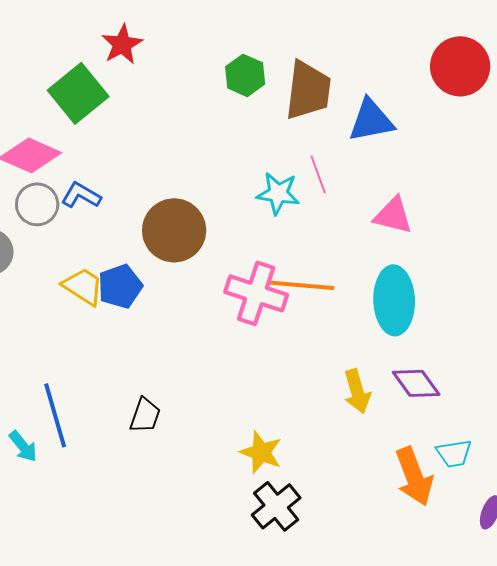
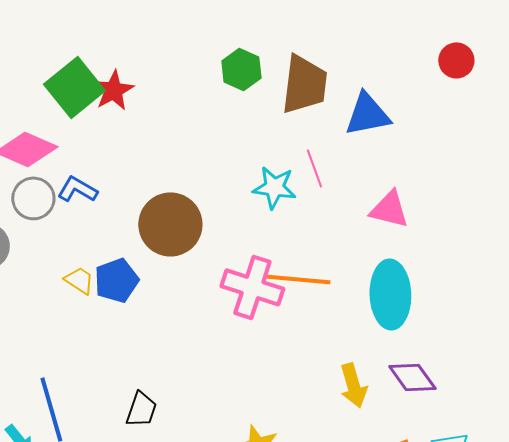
red star: (122, 44) -> (113, 90), moved
red circle: (460, 66) -> (456, 60), size x0.6
yellow trapezoid: (83, 286) -> (79, 280), size x0.7

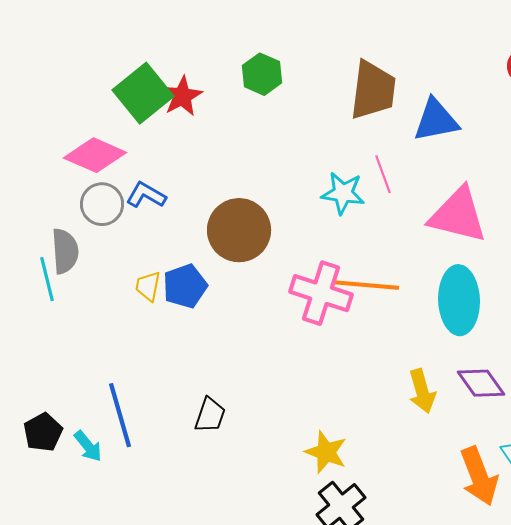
green hexagon: (241, 69) -> (262, 74), moved
pink triangle: (389, 209) -> (458, 215), size x1.5
yellow trapezoid: (79, 280) -> (148, 286), turned -112

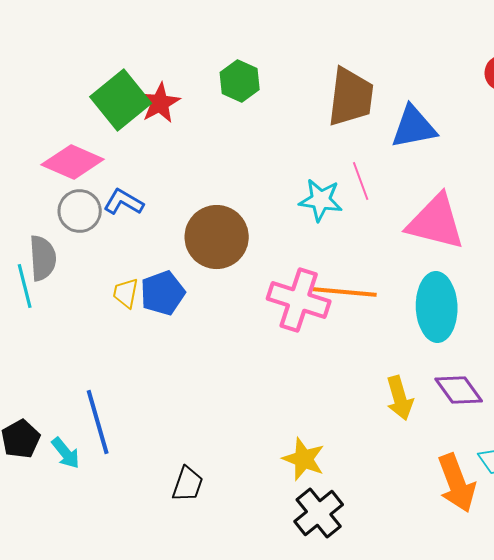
black trapezoid: (210, 415) -> (188, 484), moved

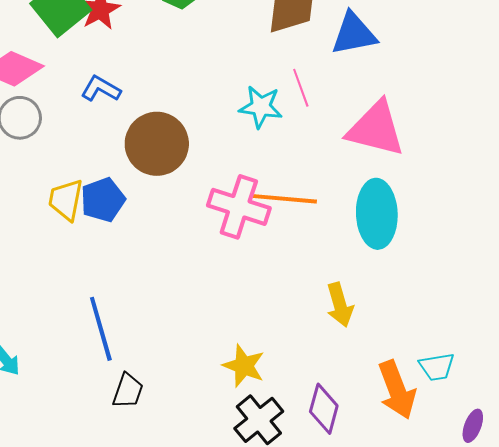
blue L-shape: (124, 202) -> (101, 89), moved
yellow trapezoid: (126, 293) -> (66, 200), size x1.4
purple diamond: (459, 390) -> (324, 409), moved, turned 51
blue line: (98, 422) -> (101, 329), moved

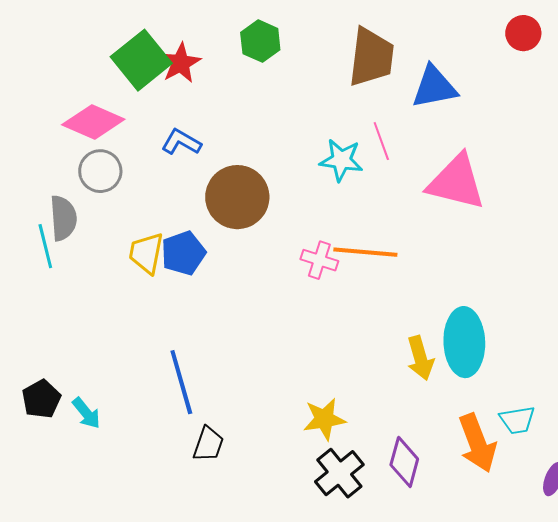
pink cross: (239, 207) -> (319, 260), size x0.6
cyan ellipse: (377, 214) -> (464, 342), moved
yellow star: (244, 366) -> (324, 419), turned -30

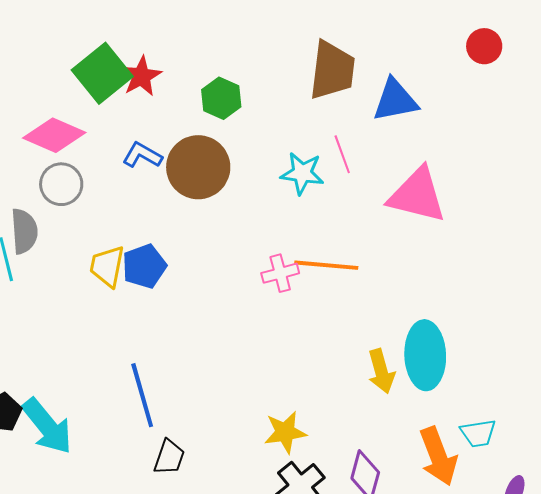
green hexagon: (260, 41) -> (221, 98), moved
brown circle: (237, 197) -> (198, 167), moved
pink cross: (319, 260) -> (280, 273), turned -33
cyan arrow: (86, 413) -> (47, 426), size x1.8

